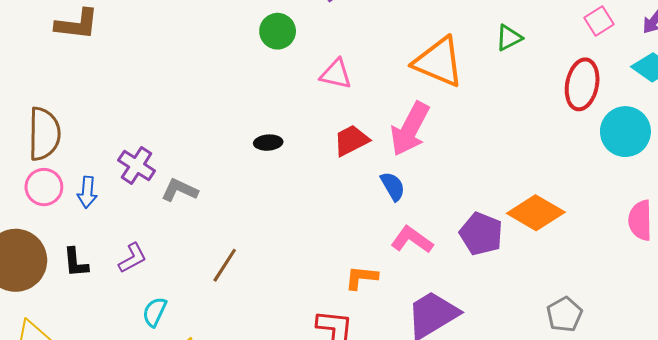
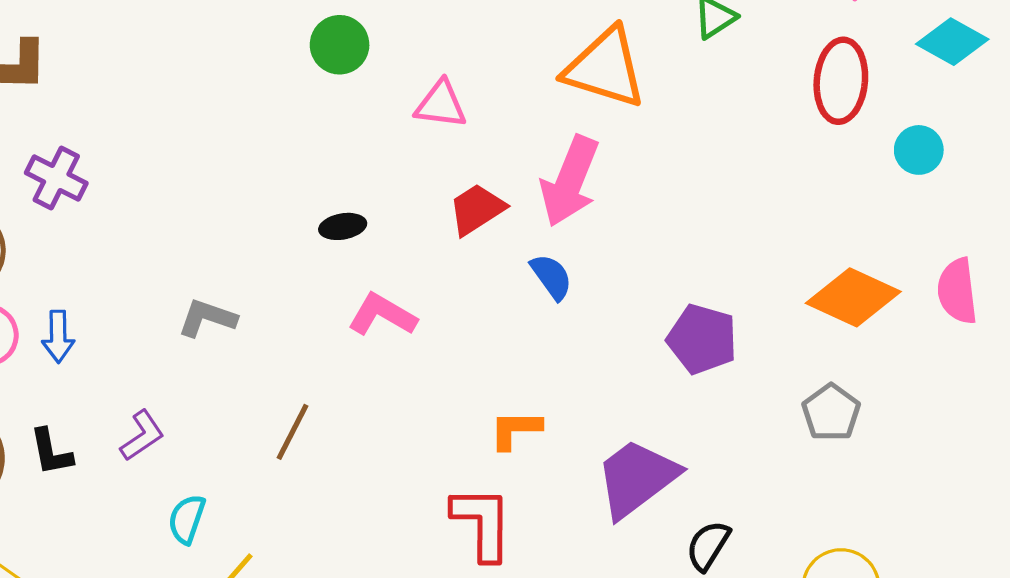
cyan circle: (625, 132) -> (919, 150), size x0.6
purple cross: (137, 165) -> (56, 178), moved
orange diamond: (536, 213) -> (853, 297), moved
pink L-shape: (412, 240) -> (382, 315), moved
gray pentagon: (564, 314) -> (831, 413), moved

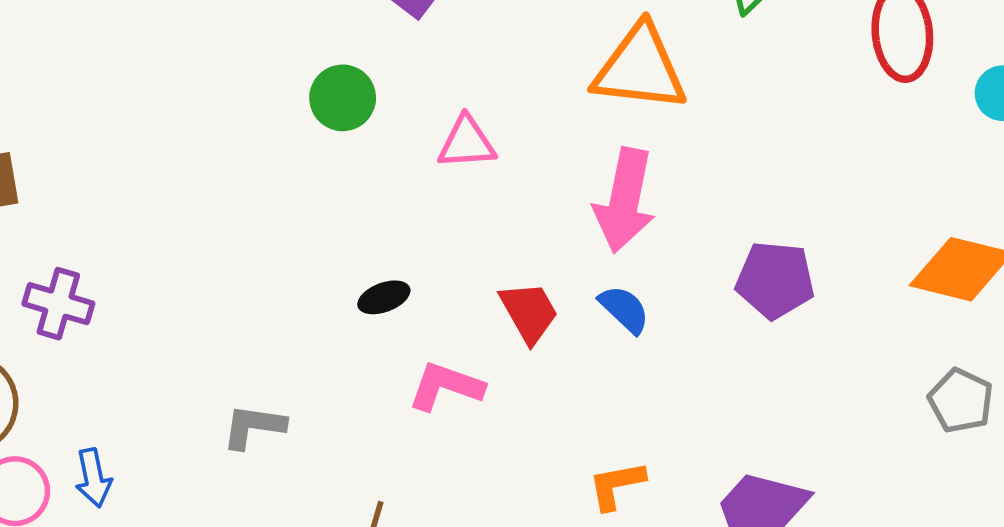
red trapezoid: (477, 209) -> (529, 312), moved, turned 104
purple pentagon: (702, 339) -> (775, 280), moved

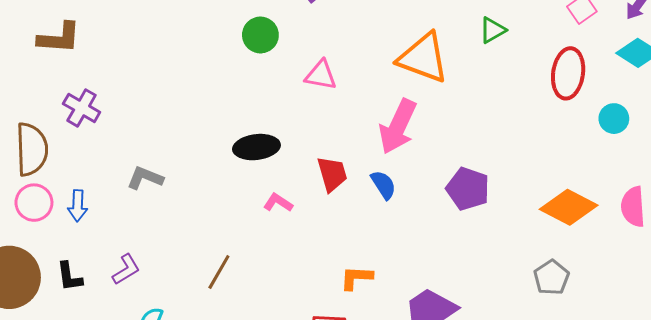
black ellipse: (384, 297) -> (256, 147), size x1.6
pink L-shape: (446, 386) -> (278, 203), size x0.7
gray L-shape: (254, 426) -> (145, 178), moved

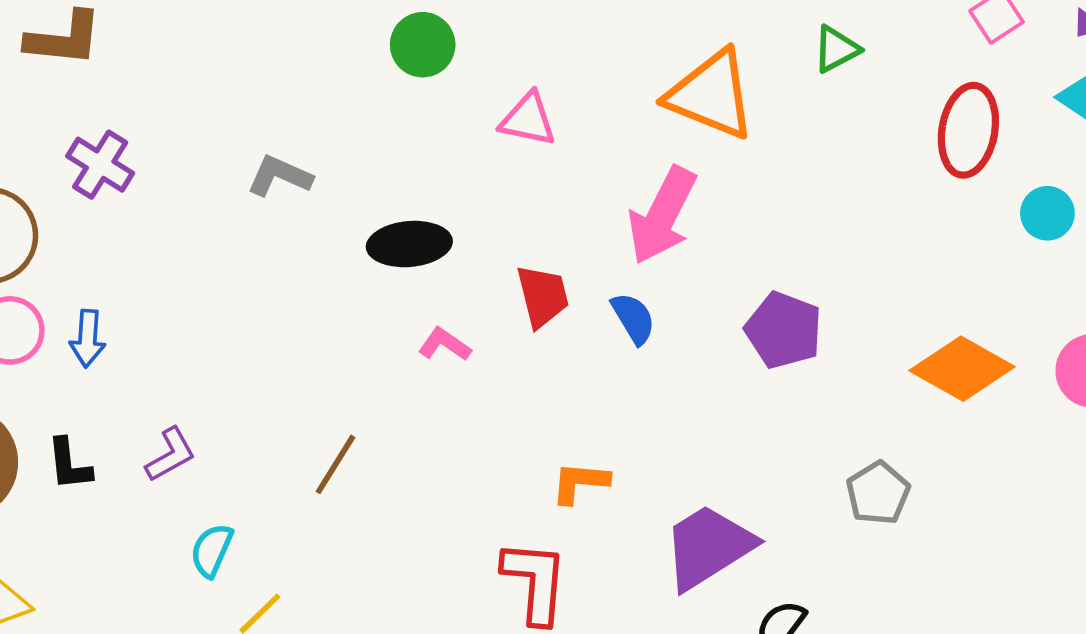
gray L-shape: (145, 178) -> (280, 176), moved
gray pentagon: (551, 277) -> (878, 493), moved

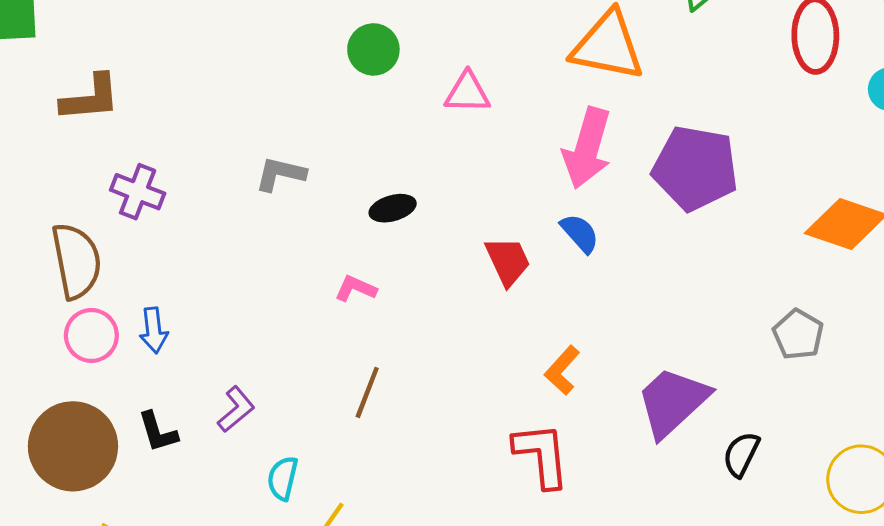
black ellipse: (409, 244) -> (393, 208), size x0.7
red trapezoid: (543, 296) -> (508, 261), moved
purple pentagon: (784, 330) -> (695, 168), moved, size x1.4
pink L-shape: (445, 344) -> (356, 289), moved
orange L-shape: (580, 482) -> (562, 370), turned -42

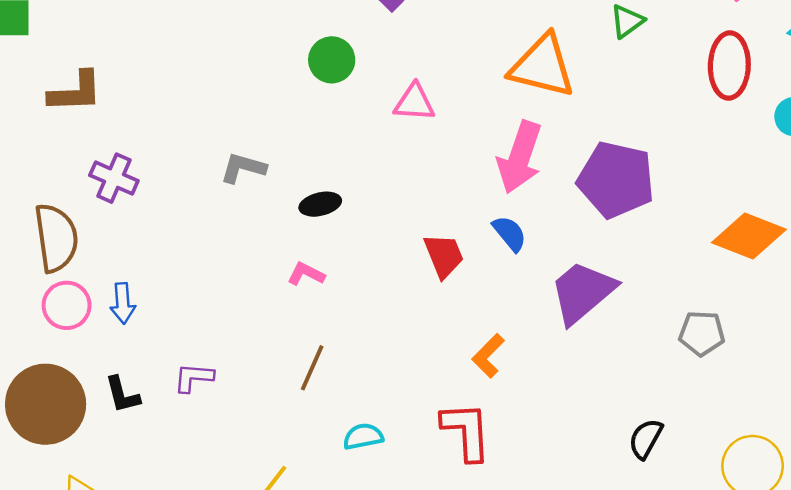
black ellipse: (393, 208) -> (320, 204), moved
gray pentagon: (798, 334) -> (702, 333), turned -30
purple trapezoid: (673, 402) -> (582, 292), moved
purple L-shape: (236, 409) -> (194, 378), turned -138
cyan semicircle: (283, 478) -> (363, 436), moved, turned 63

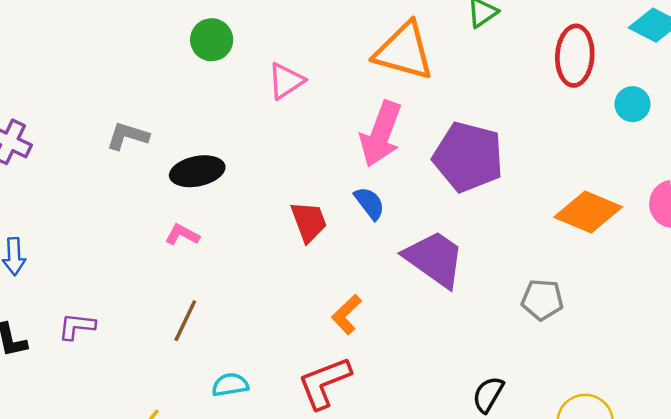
pink triangle: (414, 102) -> (286, 81), turned -39
black ellipse: (320, 204) -> (197, 171), size x1.4
purple trapezoid: (582, 292) -> (434, 259), turned 74
red L-shape: (466, 431) -> (324, 383), turned -110

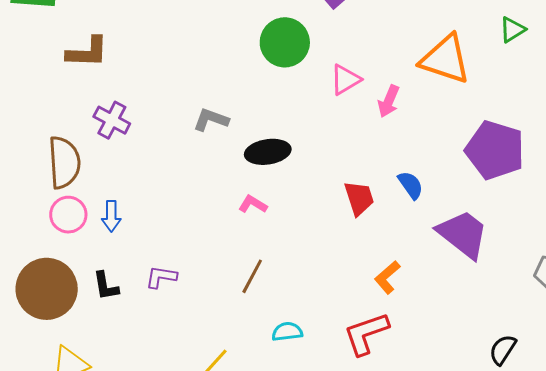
green circle: (212, 40) -> (285, 42), size x1.4
pink arrow: (381, 134) -> (389, 101), moved, size x0.6

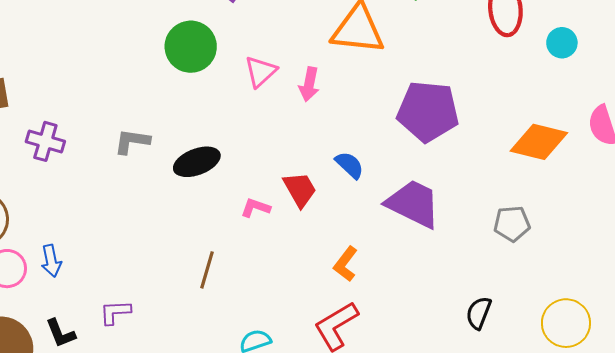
purple cross: (112, 120) -> (45, 141), moved
pink L-shape: (253, 204) -> (255, 208), moved
brown line: (252, 276) -> (207, 270), moved

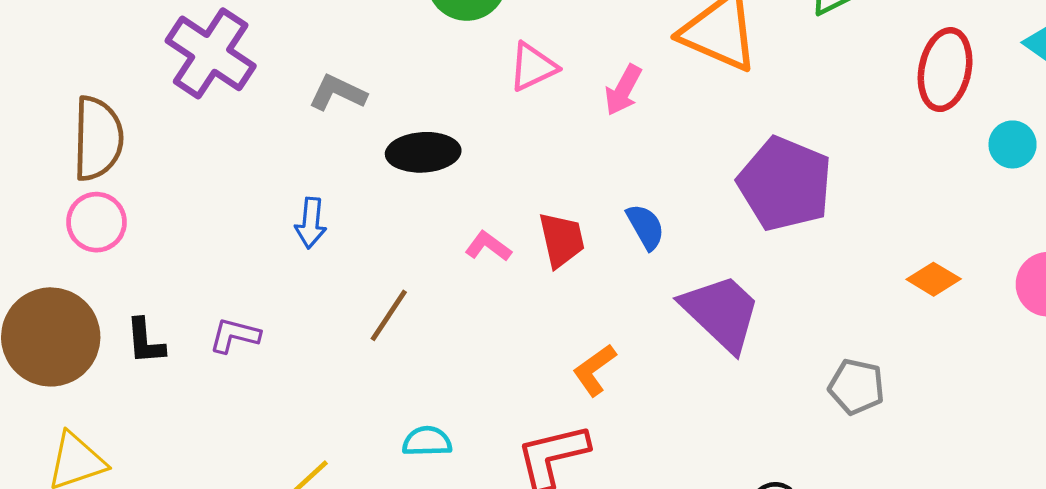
pink triangle: (260, 72) -> (533, 67), moved
purple cross: (45, 141) -> (211, 53), size x1.5
orange diamond: (539, 142) -> (934, 279), size x0.6
blue arrow: (51, 261) -> (311, 223), moved

